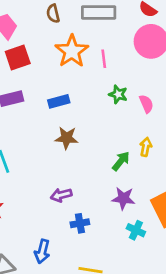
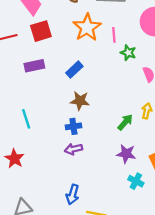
green star: (118, 94) -> (128, 53), moved
blue rectangle: (59, 101) -> (74, 70), turned -30
blue cross: (80, 223) -> (73, 126), moved
blue arrow: (42, 251) -> (73, 195), moved

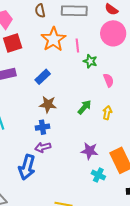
green arrow: (125, 122) -> (84, 107), moved
blue arrow: (73, 195) -> (27, 167), moved, size x1.4

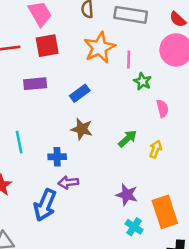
blue cross: (42, 127) -> (57, 157), moved

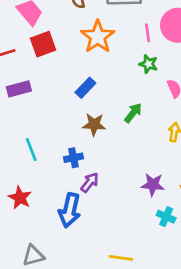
pink line: (129, 59) -> (148, 33), moved
purple rectangle: (35, 84) -> (19, 89), moved
green arrow: (128, 139) -> (133, 113), moved
purple arrow: (68, 182) -> (90, 182), turned 144

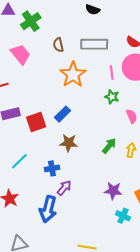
red square: (43, 44) -> (36, 122), moved
green arrow: (133, 113) -> (109, 146), moved
cyan line: (31, 150) -> (19, 161), turned 66

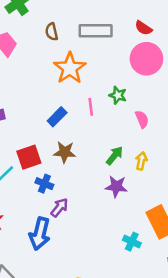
pink line: (112, 72) -> (91, 107), moved
red square: (36, 122) -> (29, 157), moved
blue cross: (52, 168) -> (44, 184), turned 32
purple star: (113, 191) -> (116, 187), moved

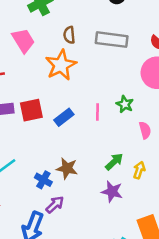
orange star: (70, 68) -> (61, 65), moved
brown star: (65, 152) -> (67, 168), moved
red square: (29, 157) -> (31, 110), moved

